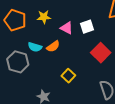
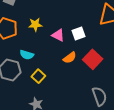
orange semicircle: (53, 46) -> (70, 58), moved
yellow square: (68, 76) -> (38, 76), moved

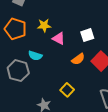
pink triangle: (58, 35) -> (59, 38), moved
yellow square: (38, 76) -> (67, 90), moved

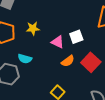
pink triangle: (59, 38) -> (58, 42), moved

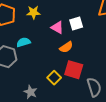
cyan semicircle: (25, 59) -> (23, 42), turned 144
red square: (91, 62) -> (74, 70), moved, turned -30

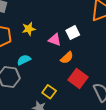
red square: (74, 70) -> (78, 79), turned 30
yellow square: (54, 78) -> (49, 92), moved

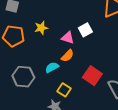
orange semicircle: (67, 58) -> (67, 56), moved
cyan semicircle: (24, 60) -> (52, 67), moved

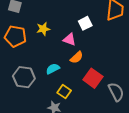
white square: (85, 30) -> (85, 23), moved
orange semicircle: (67, 56) -> (77, 57), moved

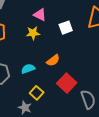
yellow star: (43, 29) -> (33, 33), moved
pink triangle: (69, 39) -> (40, 15), moved

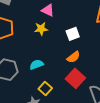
white square: (66, 28) -> (73, 34), moved
orange semicircle: (53, 60) -> (73, 57), moved

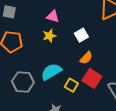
cyan semicircle: (37, 65) -> (51, 72), size x1.5
yellow square: (45, 88) -> (71, 85), moved

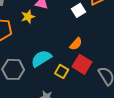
white square: (81, 35) -> (79, 10), moved
yellow star: (49, 36) -> (28, 17), moved

